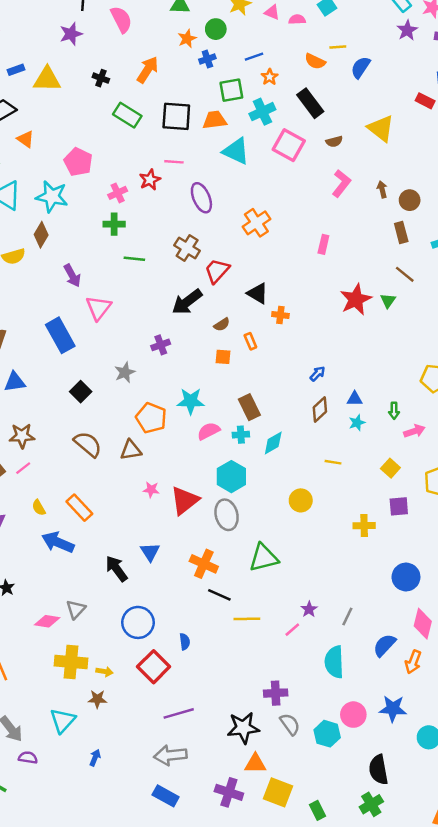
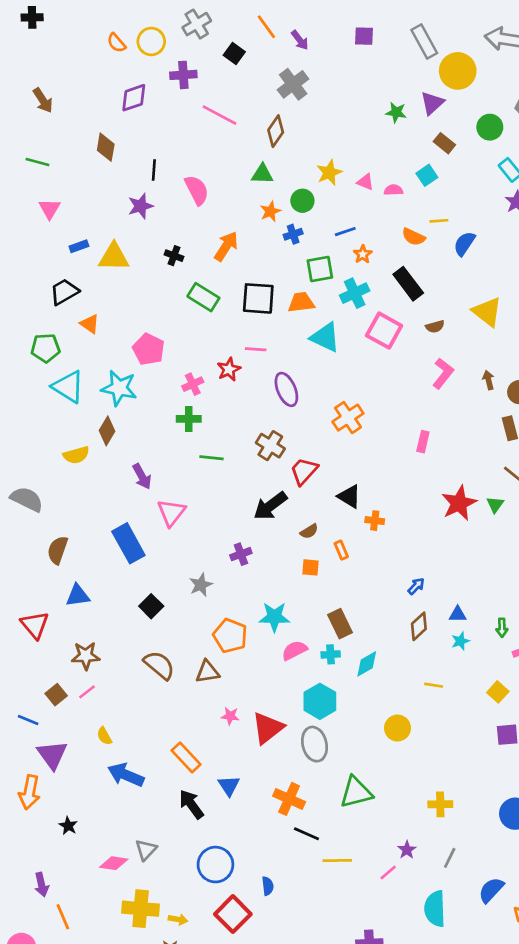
orange rectangle: (79, 508) -> (186, 757), moved
yellow cross: (364, 526) -> (440, 804), moved

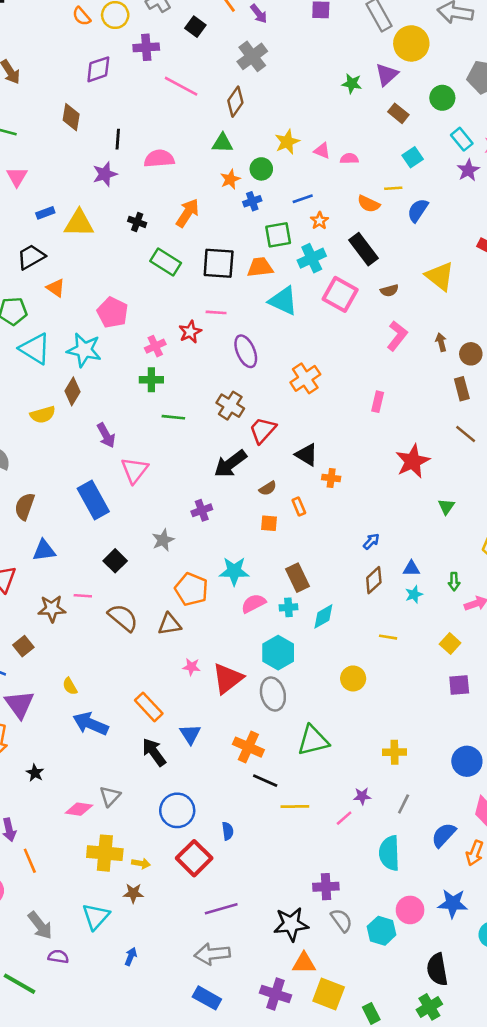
cyan square: (427, 175) -> (413, 157), moved
pink semicircle: (197, 190) -> (159, 159), turned -68
green triangle: (495, 505) -> (446, 506), moved
pink line: (87, 692) -> (83, 596), moved, turned 42
purple star: (407, 850) -> (362, 796), turned 30

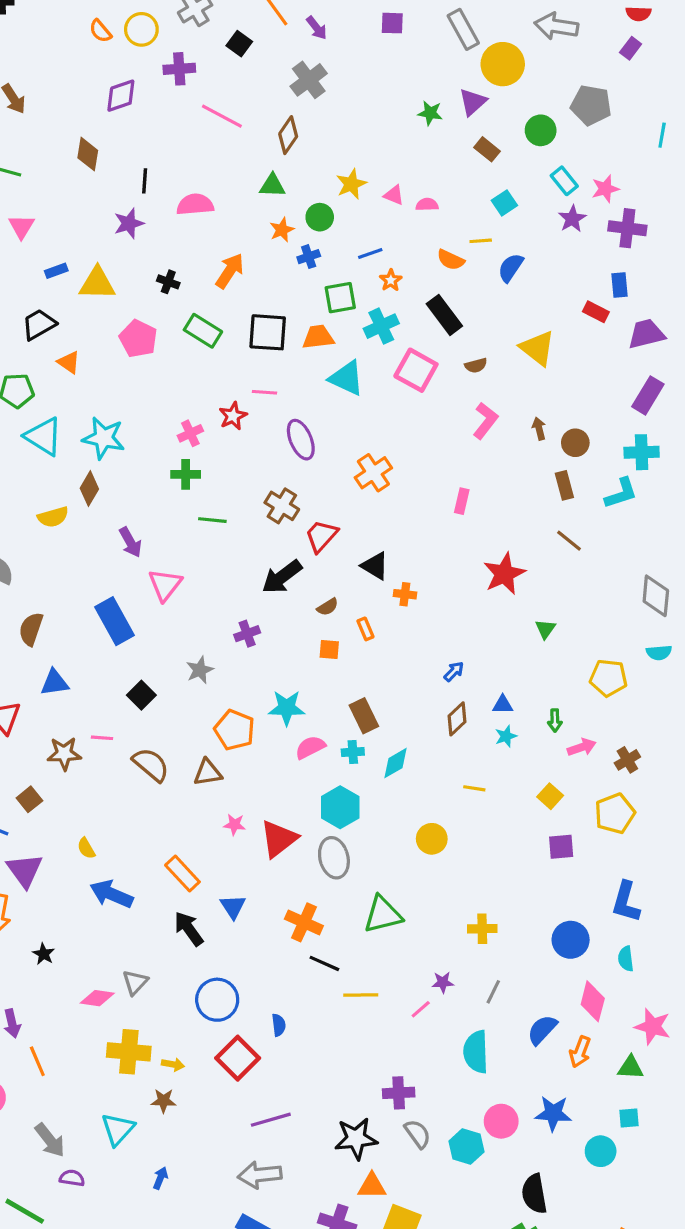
pink pentagon: (113, 312) -> (138, 339), moved

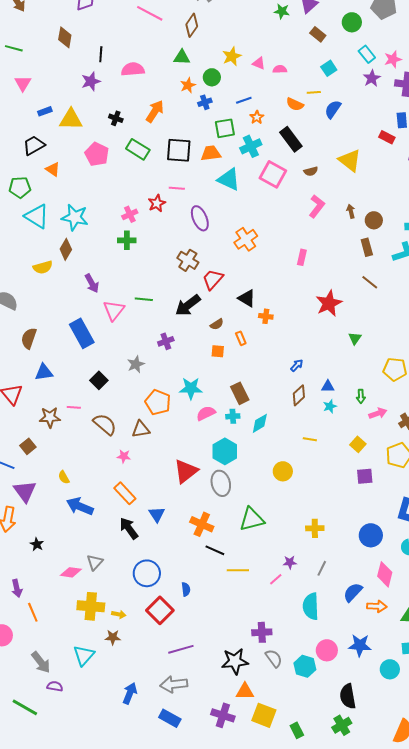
green line: (212, 520) -> (144, 299), moved
pink star: (235, 825) -> (124, 456), moved
orange arrow: (580, 1052) -> (377, 606), turned -108
blue arrow: (160, 1178) -> (130, 693), moved, size x1.5

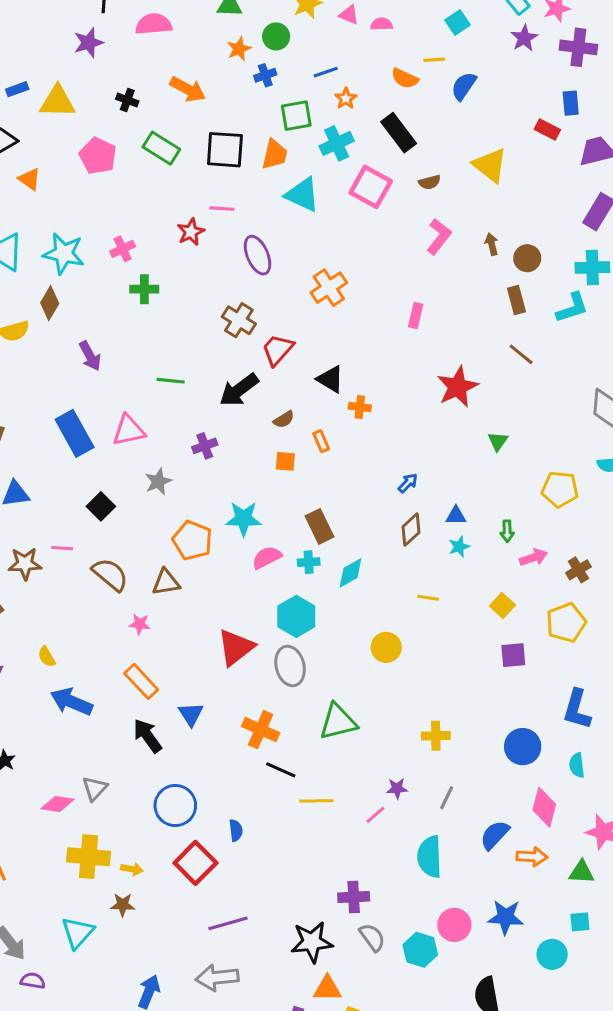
orange arrow: (155, 111) -> (188, 89), turned 85
orange trapezoid: (211, 153) -> (275, 154), turned 110
pink cross: (130, 214) -> (123, 249), moved
pink triangle: (114, 310) -> (129, 430), moved, turned 40

